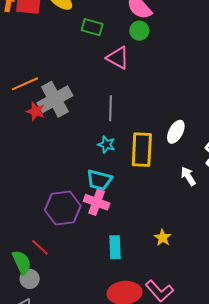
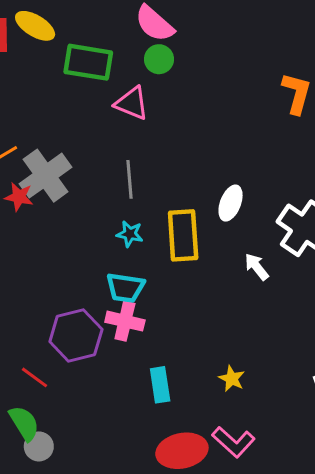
green rectangle: (92, 27) -> (88, 62), size x1.5
yellow star: (163, 238) -> (232, 379), moved
red line: (40, 247) -> (35, 377), moved

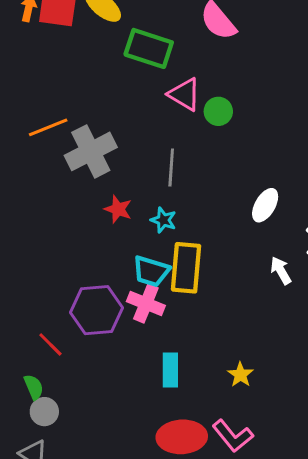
green circle: (159, 59) -> (218, 111), moved
red star: (19, 197) -> (118, 209), moved
yellow rectangle: (183, 235) -> (186, 268), moved
green semicircle: (24, 423) -> (34, 387), size x0.7

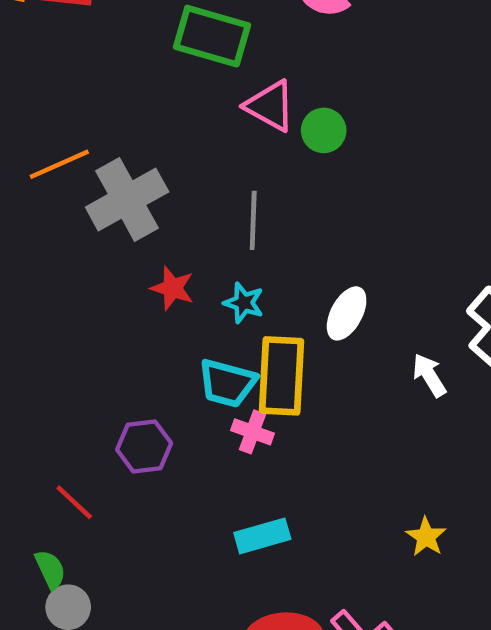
white ellipse: (265, 205) -> (347, 313), moved
pink cross: (146, 303) -> (253, 432), moved, size x0.7
purple hexagon: (96, 310) -> (144, 446), size x0.7
cyan rectangle: (170, 370) -> (262, 536), turned 76
yellow star: (240, 375) -> (426, 537), moved

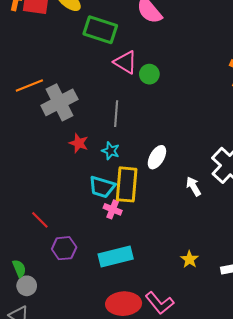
purple hexagon: (144, 446) -> (64, 248), moved
red line: (74, 502) -> (40, 220), moved
cyan rectangle: (262, 536) -> (116, 257), size x1.4

